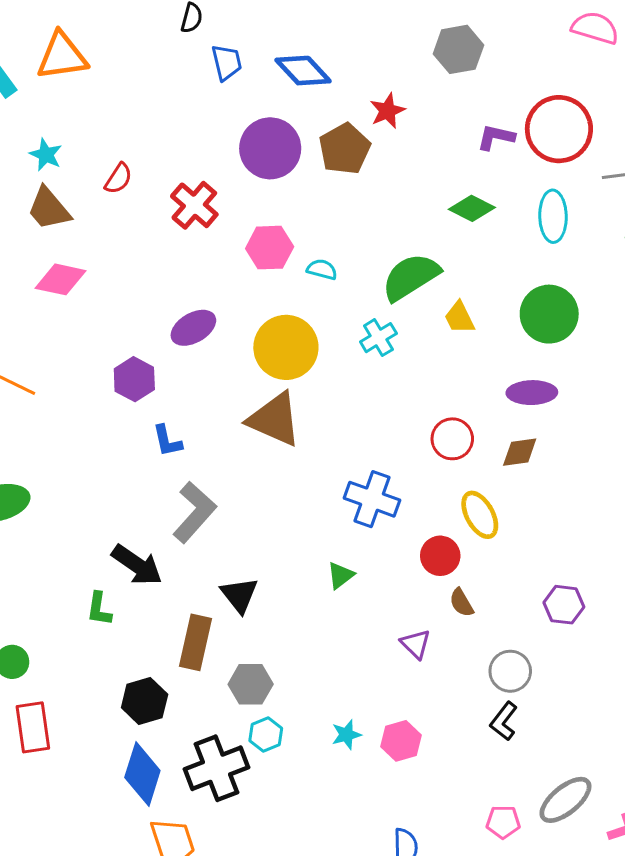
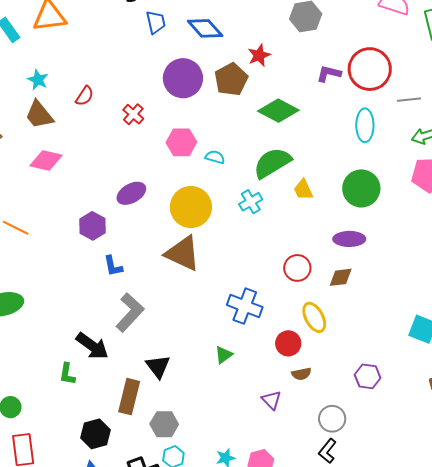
red cross: (194, 205) -> (133, 114), size x0.7
green diamond: (472, 208) -> (278, 111), moved, size x1.4
brown semicircle: (461, 603) -> (301, 374), turned -72

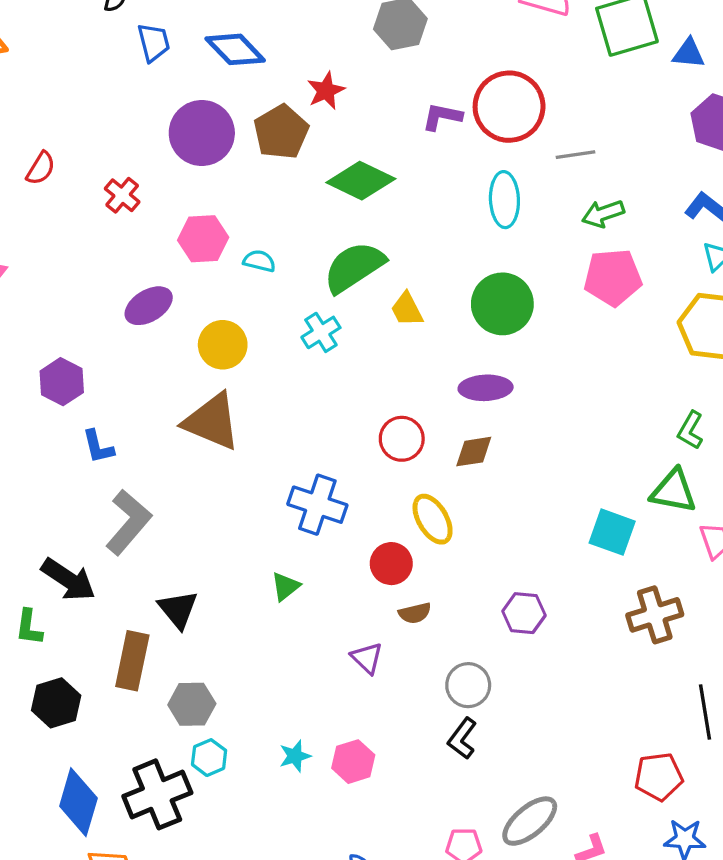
purple ellipse: (131, 193) -> (149, 306), moved
yellow circle: (191, 207) -> (223, 345), size x0.7
black hexagon: (96, 434) -> (56, 703), moved

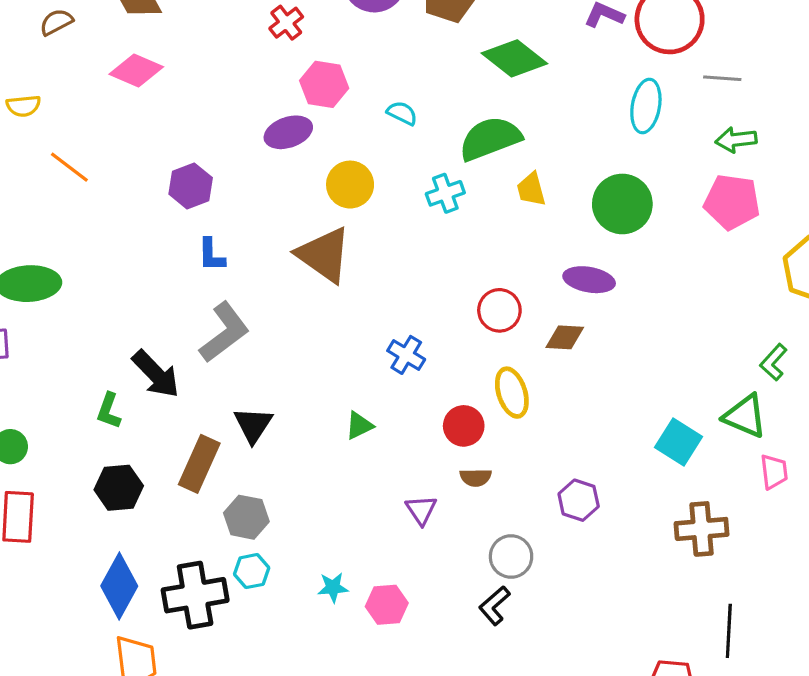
pink hexagon: (203, 239) -> (324, 84), moved
blue cross: (317, 505) -> (406, 355), size x0.7

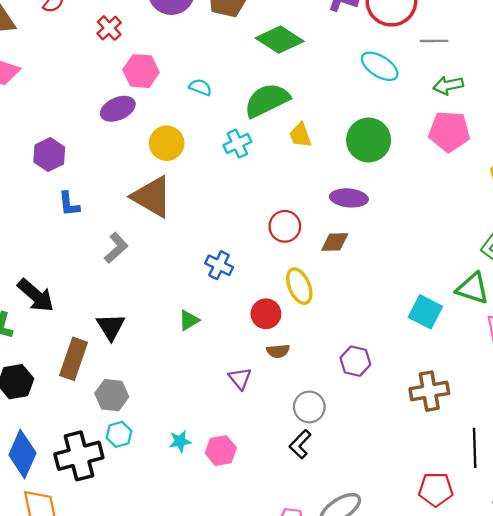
cyan ellipse: (646, 106) -> (380, 66), turned -63
gray L-shape: (224, 332) -> (116, 248), moved, size x0.7
brown cross: (702, 529) -> (429, 391), moved

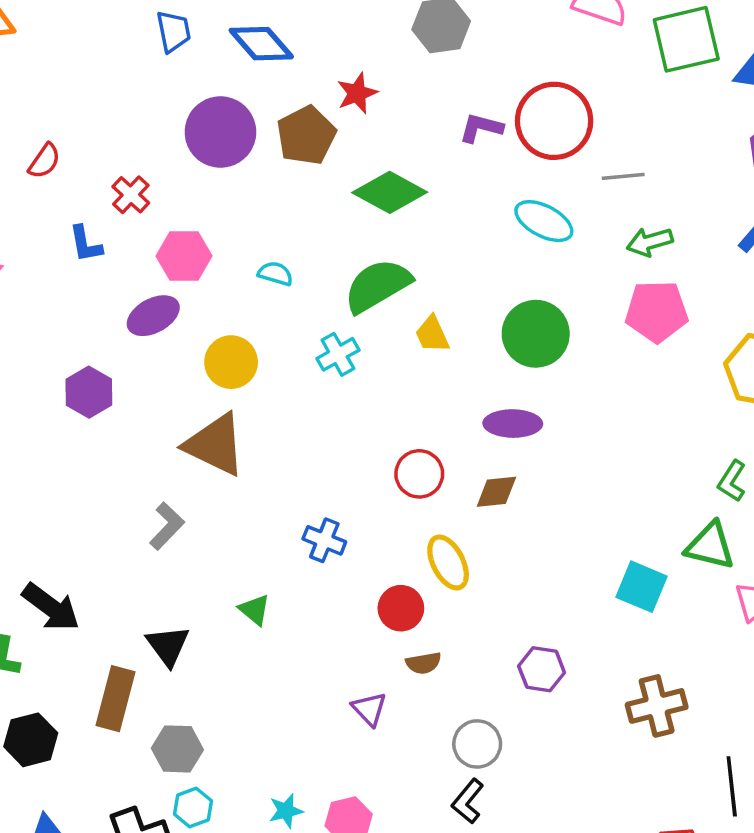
purple hexagon: (49, 155) -> (89, 392), moved
blue L-shape: (69, 204) -> (86, 244), moved
green triangle: (189, 320) -> (255, 610), moved, turned -45

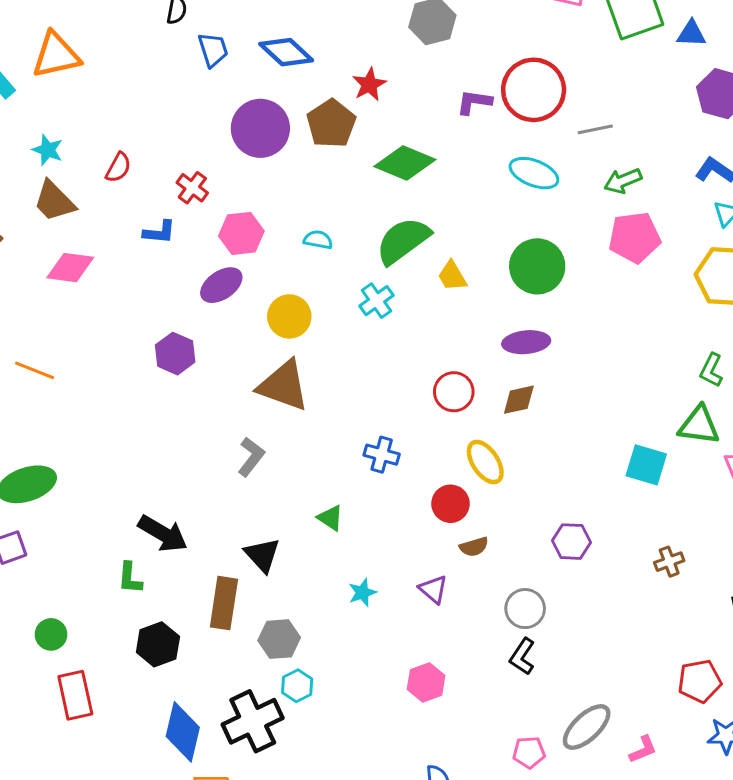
blue L-shape: (86, 244) -> (159, 232), turned -68
brown cross: (657, 706) -> (669, 562), size x0.6
cyan star: (286, 811) -> (362, 593), moved

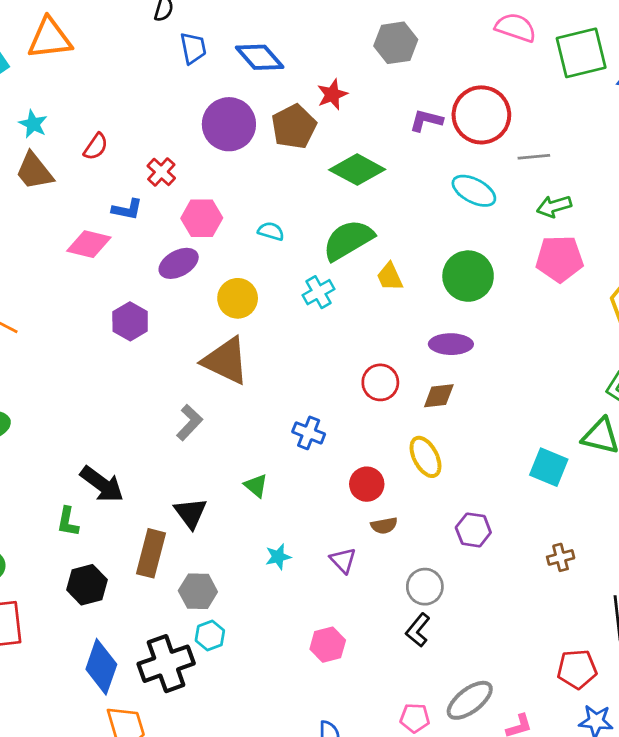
pink diamond: (70, 268) -> (89, 244), moved
yellow ellipse: (485, 462) -> (425, 457), moved

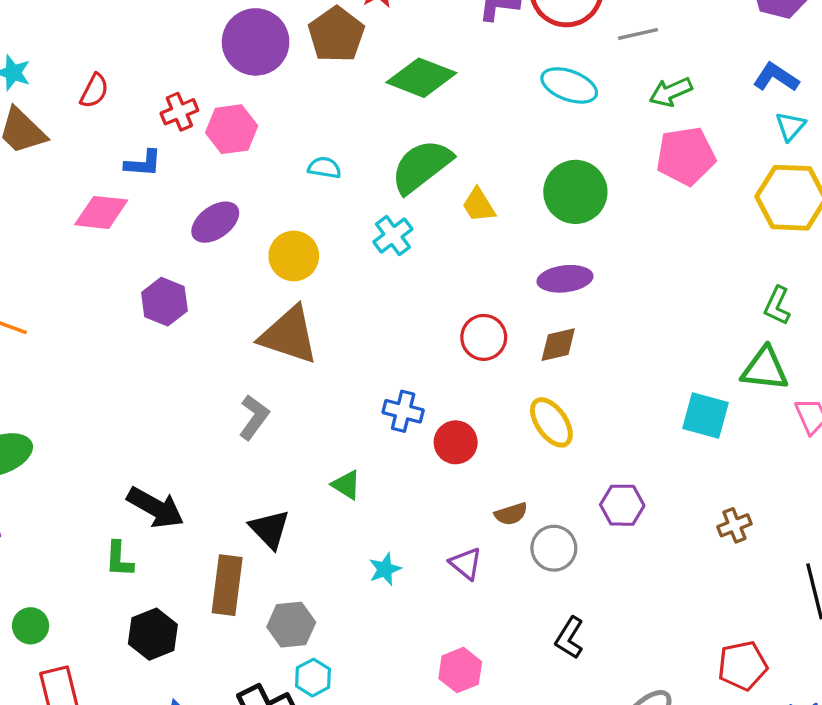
red cross: (161, 172) -> (179, 112), turned 32
pink hexagon: (202, 218) -> (232, 129), moved
red circle: (367, 484) -> (456, 442), moved
gray circle: (425, 587) -> (554, 548), moved
red pentagon: (577, 669) -> (743, 666), moved

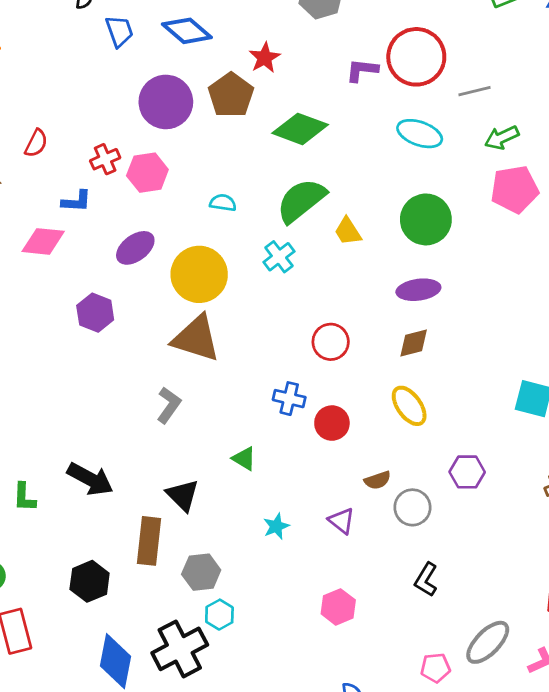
yellow circle: (294, 256) -> (199, 274), size x1.4
red circle: (484, 337) -> (331, 342), moved
green L-shape: (119, 559) -> (24, 497), moved

